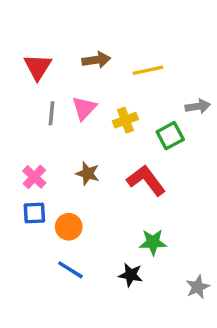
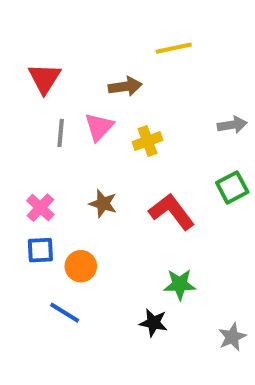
brown arrow: (96, 60) -> (125, 86), moved
yellow line: (148, 70) -> (174, 48), moved
green square: (170, 136) -> (232, 187), moved
blue line: (70, 270) -> (65, 313), moved

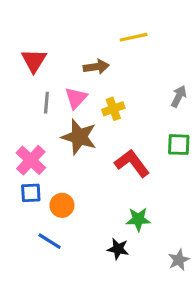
gray arrow: (232, 125) -> (179, 96), turned -55
green square: (232, 187) -> (179, 145), turned 30
brown star: (103, 204) -> (79, 137), moved, size x1.6
pink cross: (40, 208) -> (31, 160), size x1.4

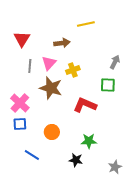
green square: (179, 145) -> (108, 85), moved
red L-shape: (132, 163) -> (85, 105), turned -30
orange circle: (62, 205) -> (52, 132), moved

